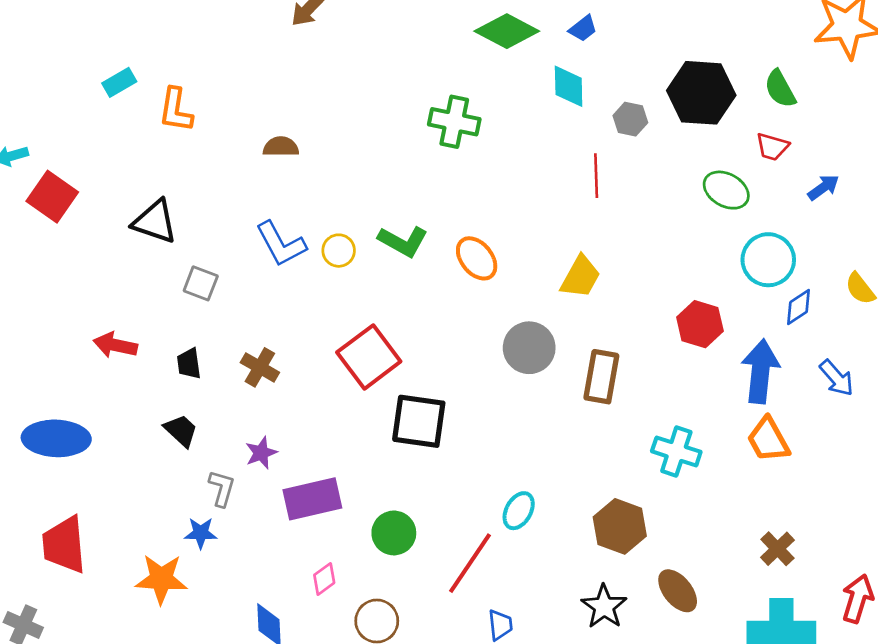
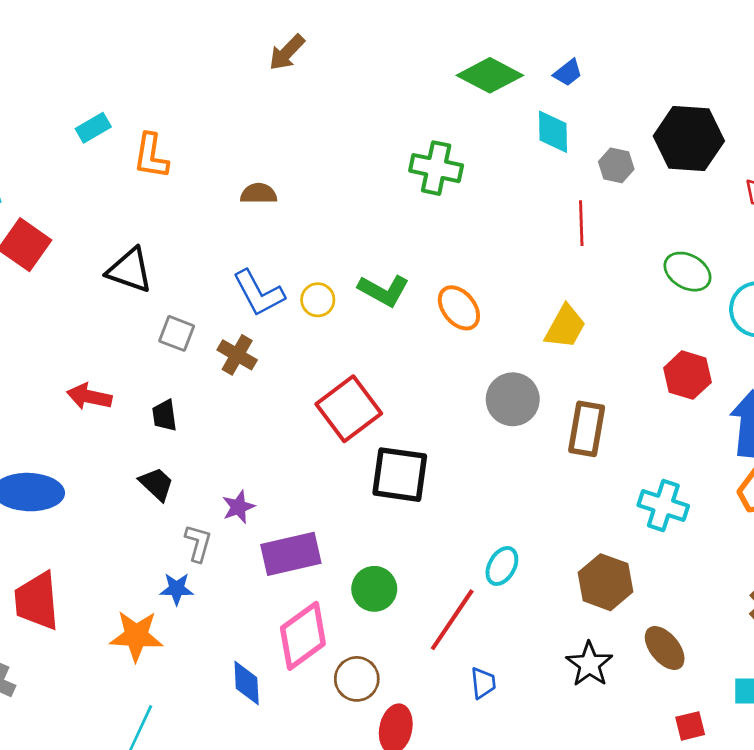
green ellipse: (726, 190) -> (687, 272), moved
brown cross: (260, 367) -> (237, 355), moved
pink diamond: (324, 579) -> (303, 636), size x2.0

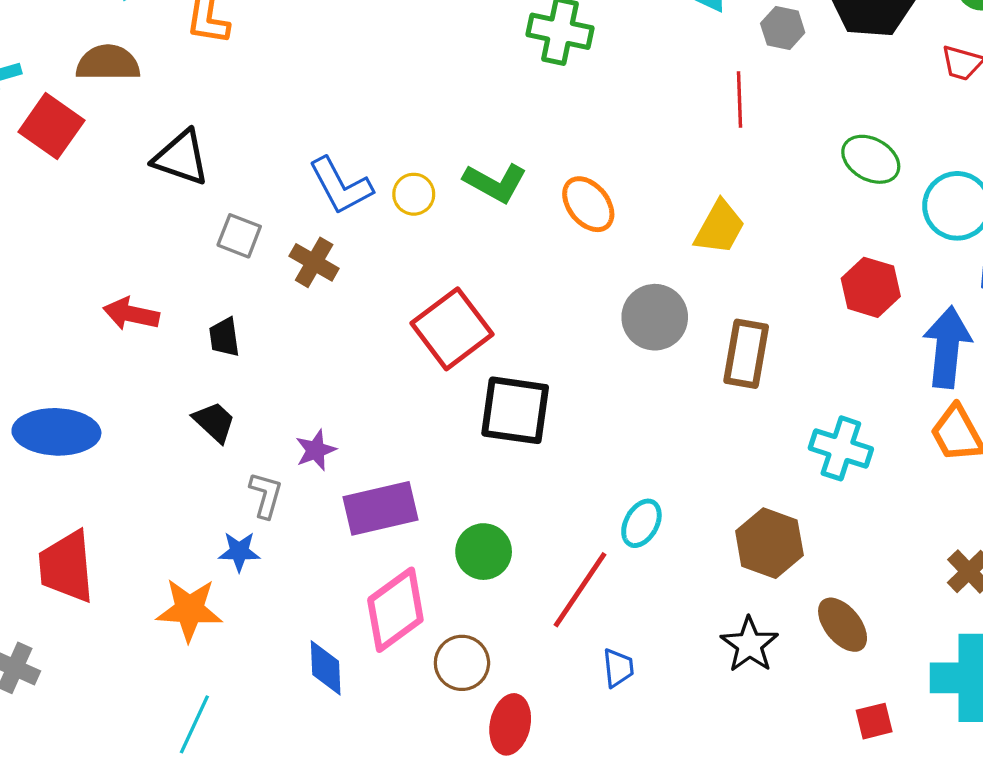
brown semicircle: (259, 194) -> (108, 63), moved, size x1.4

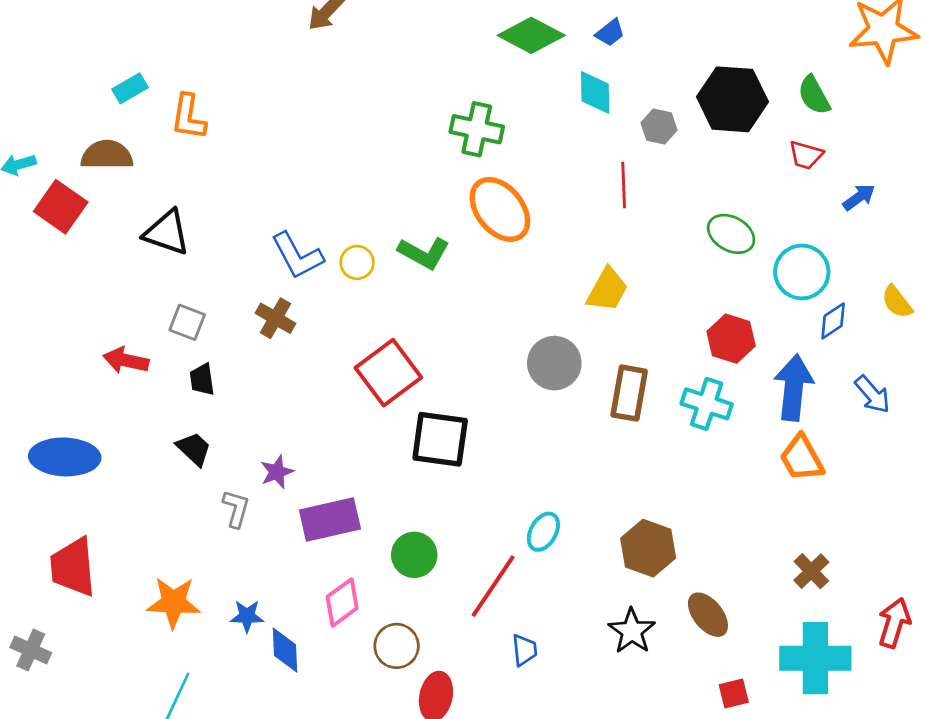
orange ellipse: (588, 204) -> (500, 209), moved, size x1.4
gray square: (239, 236) -> (187, 322), moved
cyan cross: (841, 448) -> (707, 404), moved
blue star: (239, 552) -> (247, 616), moved
pink diamond: (395, 610) -> (342, 602), size x0.7

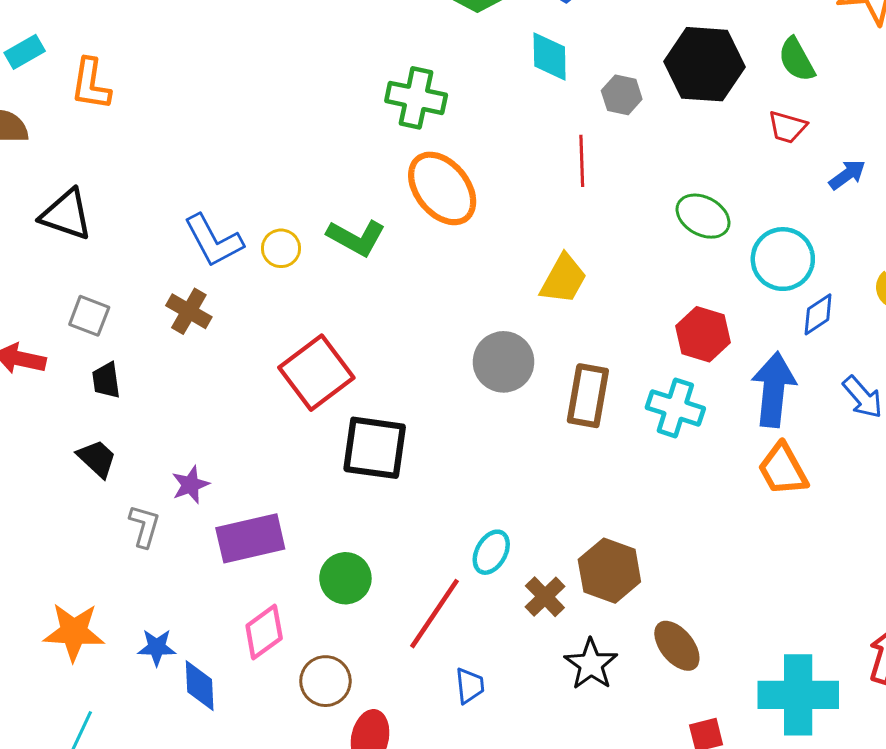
brown cross: (811, 571) -> (545, 597), moved

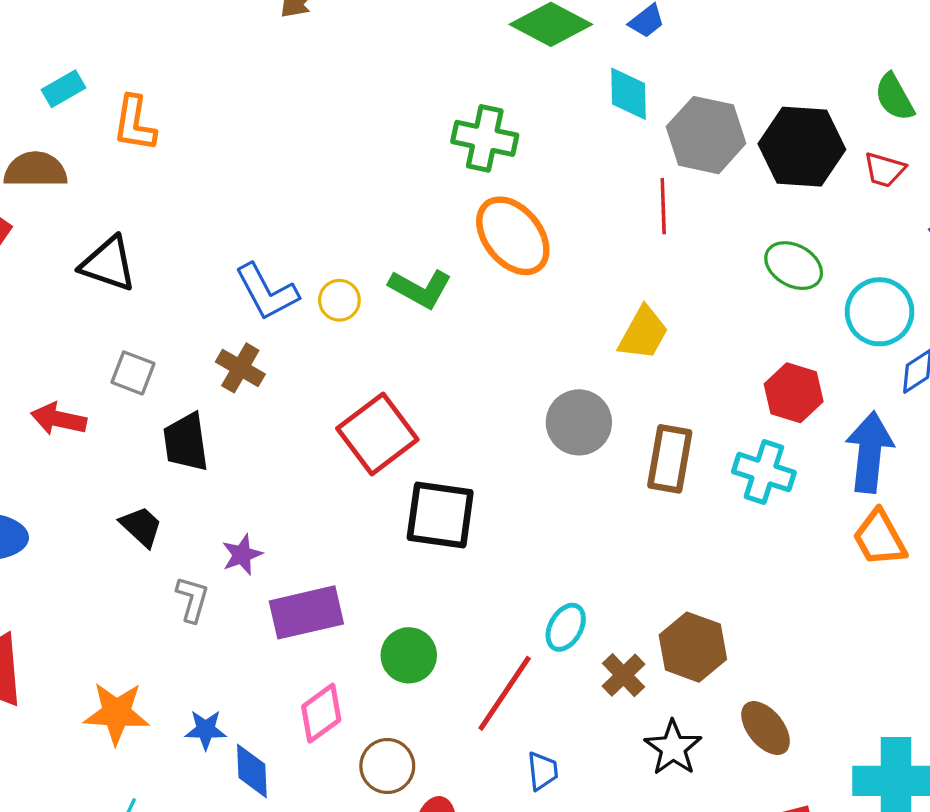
black hexagon: (705, 64) -> (802, 147), moved
gray hexagon: (622, 95) -> (706, 135), size x1.8
black trapezoid: (106, 380) -> (186, 442), moved, size x1.5

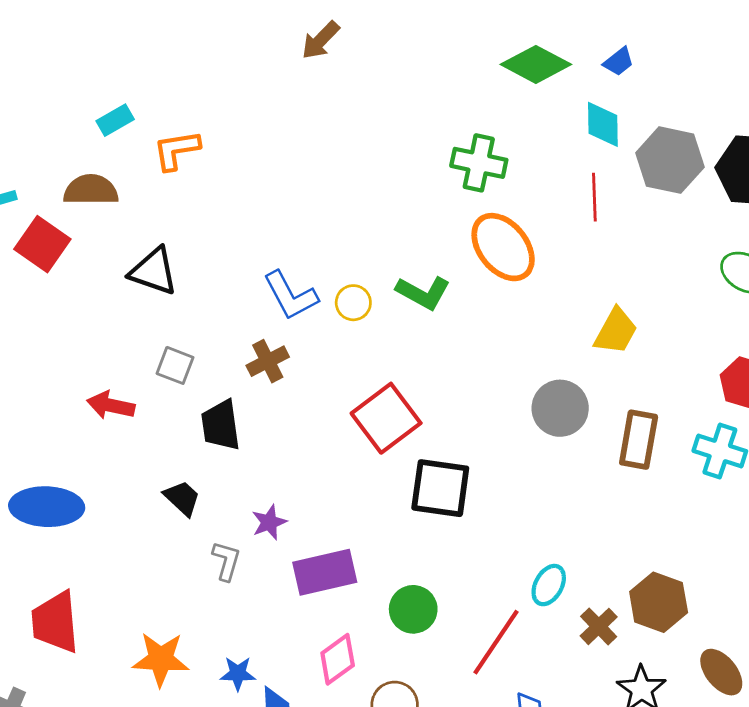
orange L-shape: (135, 123) -> (176, 150), turned 72
red line: (663, 206) -> (594, 197), moved
brown cross: (240, 368) -> (268, 361), turned 33

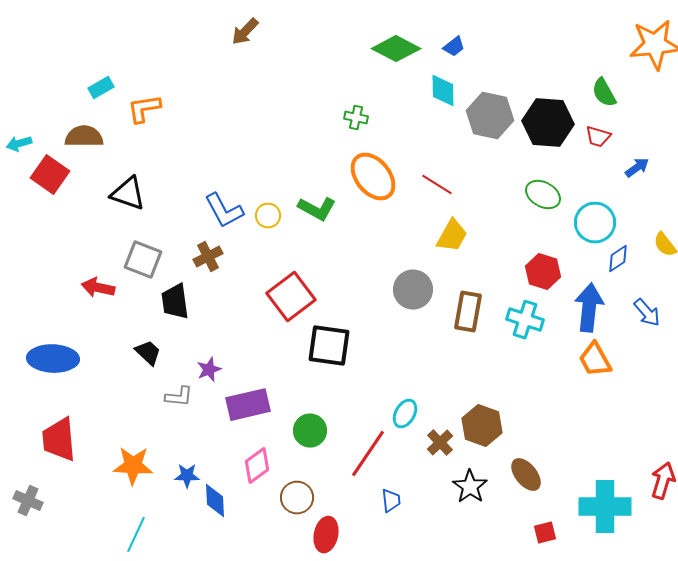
green cross: (479, 163) -> (356, 118), size x0.6
red line: (594, 197) -> (437, 185), moved, turned -56
gray square: (175, 365) -> (143, 260), size x1.4
gray L-shape: (226, 561) -> (179, 397), turned 80

